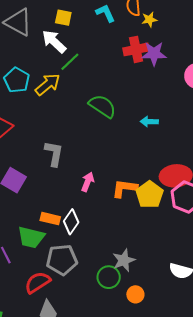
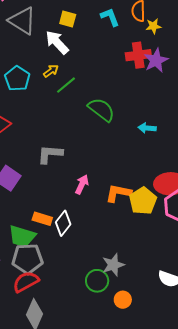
purple star: (154, 54) -> (156, 60), turned -30
green line: (70, 62) -> (66, 85), moved
yellow arrow: (48, 84) -> (51, 71), moved, size x0.6
gray L-shape: (54, 154) -> (50, 154), turned -100
gray pentagon: (62, 260) -> (27, 259), moved

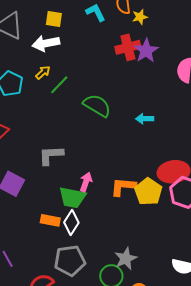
white arrow: (57, 42) -> (46, 43), turned -52
green trapezoid: (22, 236) -> (72, 197), moved
gray pentagon: (27, 259) -> (70, 261), moved

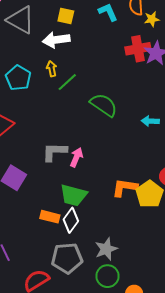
yellow arrow: (43, 72) -> (52, 69), turned -63
pink arrow: (86, 182) -> (76, 157), moved
gray star: (126, 259) -> (106, 249), moved

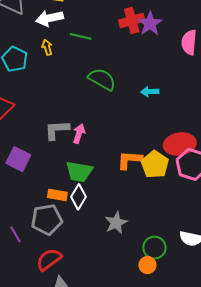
green line: (67, 82) -> (81, 36), moved, turned 60
gray pentagon: (67, 258) -> (47, 220), moved
green circle: (108, 276) -> (154, 248), moved

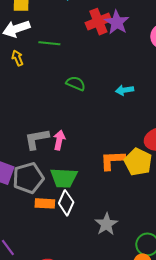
green semicircle: (102, 79) -> (76, 83), size x0.7
gray pentagon: (47, 220) -> (28, 178), moved

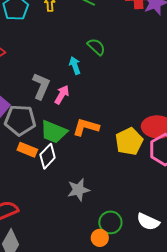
cyan arrow: (125, 90) -> (75, 65), moved, turned 60
gray L-shape: (37, 139) -> (41, 86), turned 104
orange L-shape: (112, 160) -> (86, 127), moved

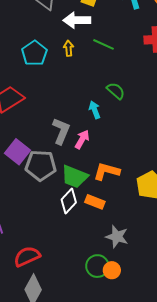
orange rectangle: (27, 150) -> (95, 202), moved
gray star: (78, 190) -> (117, 237), moved, turned 30
green circle: (110, 222) -> (97, 266), moved
orange circle: (100, 238) -> (112, 270), moved

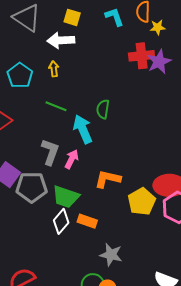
green line: (104, 44) -> (56, 106), moved
green semicircle: (116, 91) -> (103, 109), turned -120
cyan arrow: (95, 110) -> (83, 129), size x1.6
orange L-shape: (107, 171) -> (108, 179), moved

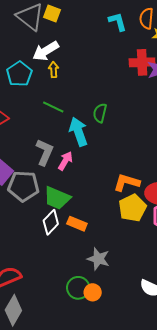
yellow square: (72, 17) -> (52, 14), moved
white arrow: (61, 40) -> (46, 51), moved, turned -32
orange L-shape: (108, 179) -> (127, 182), moved

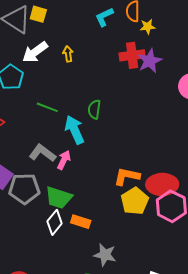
cyan L-shape: (118, 22) -> (104, 17), turned -95
yellow arrow: (54, 70) -> (68, 54), moved
gray L-shape: (45, 152) -> (42, 153), turned -72

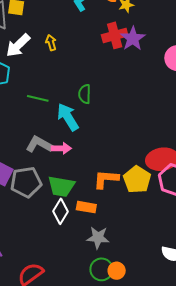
pink arrow: (64, 160) -> (61, 148), turned 72
orange L-shape: (127, 176) -> (106, 179), moved
gray star: (105, 255) -> (98, 238), moved

